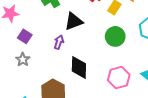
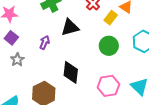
purple square: (25, 36) -> (11, 38), moved
purple arrow: (59, 42) -> (45, 42), moved

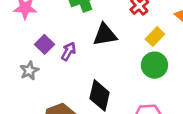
yellow rectangle: (111, 18) -> (155, 37), moved
purple square: (11, 38) -> (45, 44), moved

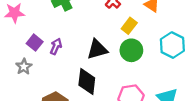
black triangle: (105, 35) -> (97, 49), moved

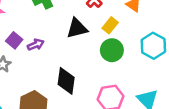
purple arrow: (56, 46) -> (36, 45), turned 42
black triangle: (97, 49) -> (77, 28), moved

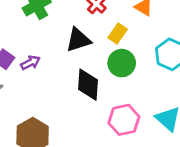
black diamond: (66, 81) -> (88, 85), moved

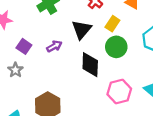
black triangle: (78, 40) -> (82, 30), turned -30
purple arrow: (30, 63) -> (54, 46), moved

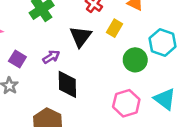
green circle: (116, 47) -> (135, 60), moved
black diamond: (90, 65) -> (67, 84), moved

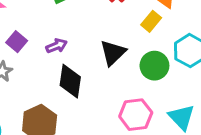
yellow rectangle: (114, 28) -> (151, 21), moved
black triangle: (81, 37) -> (113, 53), moved

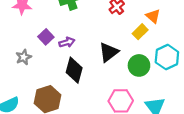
purple square: (17, 42) -> (46, 37), moved

